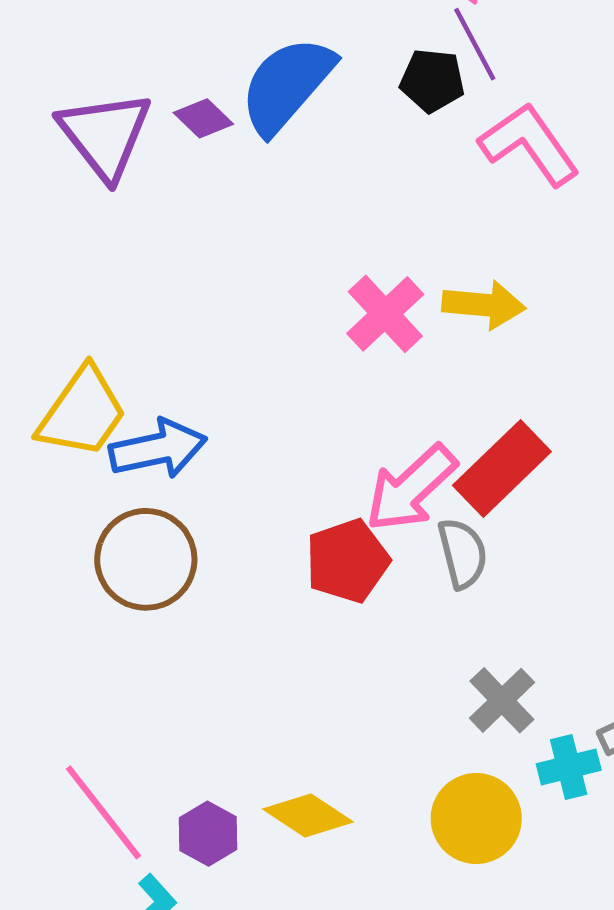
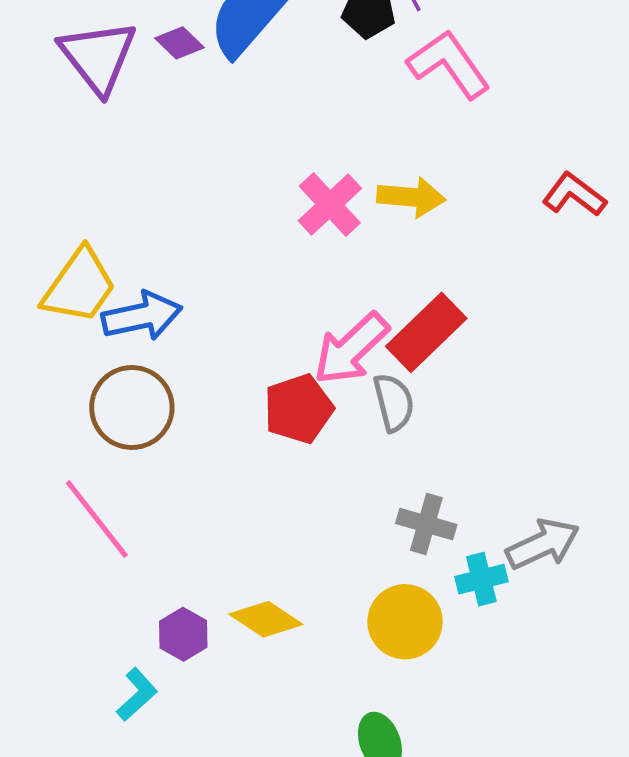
gray cross: (502, 700) -> (426, 524), turned -30
pink line: (103, 812) -> (97, 519), moved

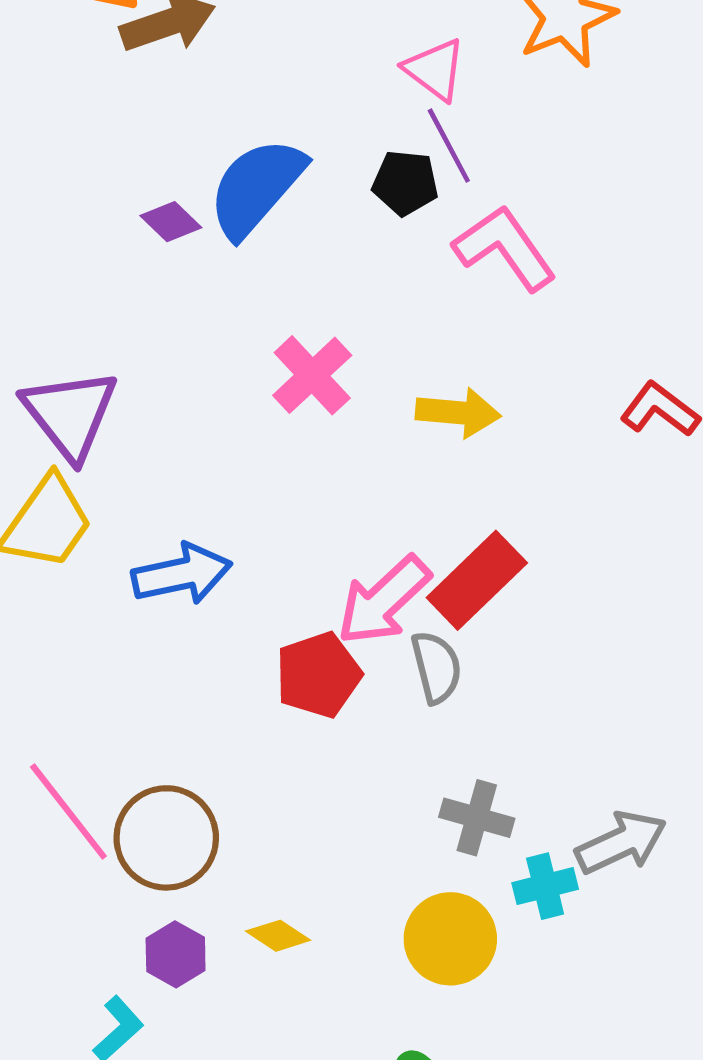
purple triangle: (98, 57) -> (70, 414), moved
pink cross: (330, 205) -> (312, 375), moved
blue arrow: (142, 316) -> (182, 574), moved
brown circle: (132, 408) -> (166, 838), moved
yellow diamond: (266, 619) -> (278, 936), size x0.7

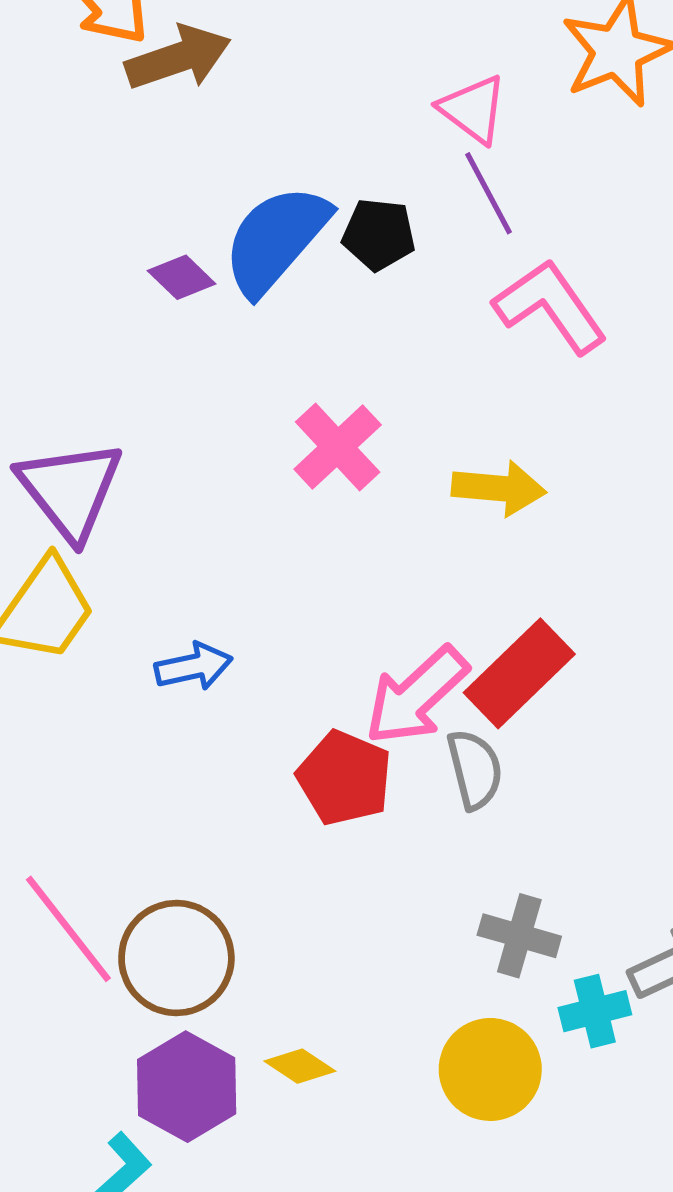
black pentagon: (405, 183) -> (379, 234), moved
blue arrow: (182, 574) -> (194, 667), size x0.7
red pentagon: (318, 675) -> (344, 778), turned -30
purple hexagon: (176, 954) -> (187, 1087), size x1.5

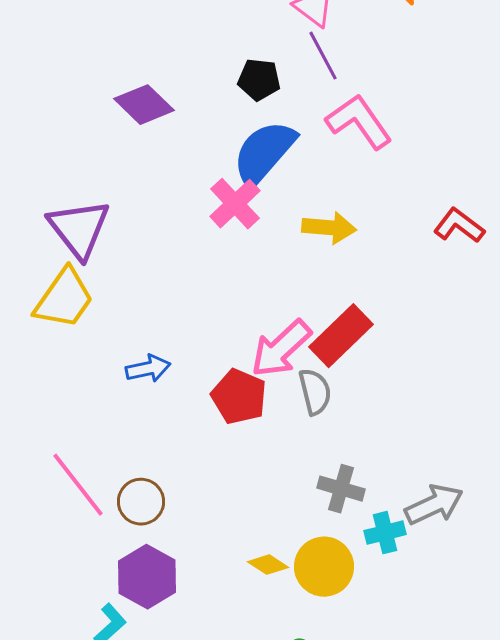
blue semicircle: (276, 240) -> (264, 153), moved
purple diamond: (182, 277) -> (144, 105), size x1.5
blue arrow: (194, 667) -> (148, 369), moved
brown circle: (176, 958) -> (141, 502), size x0.7
yellow diamond: (300, 1066) -> (268, 565), moved

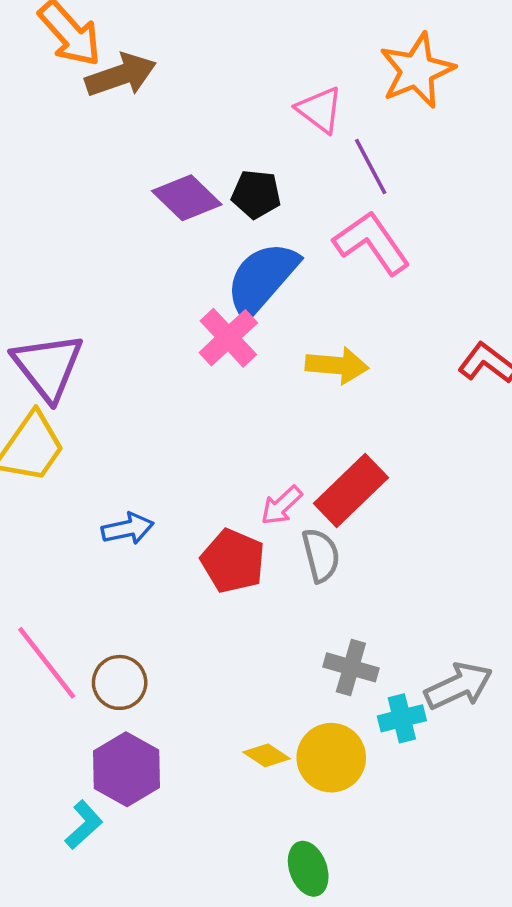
purple line: (323, 56) -> (371, 166), moved
purple diamond: (144, 105) -> (187, 198), moved
pink arrow: (281, 349) -> (282, 505), size x0.6

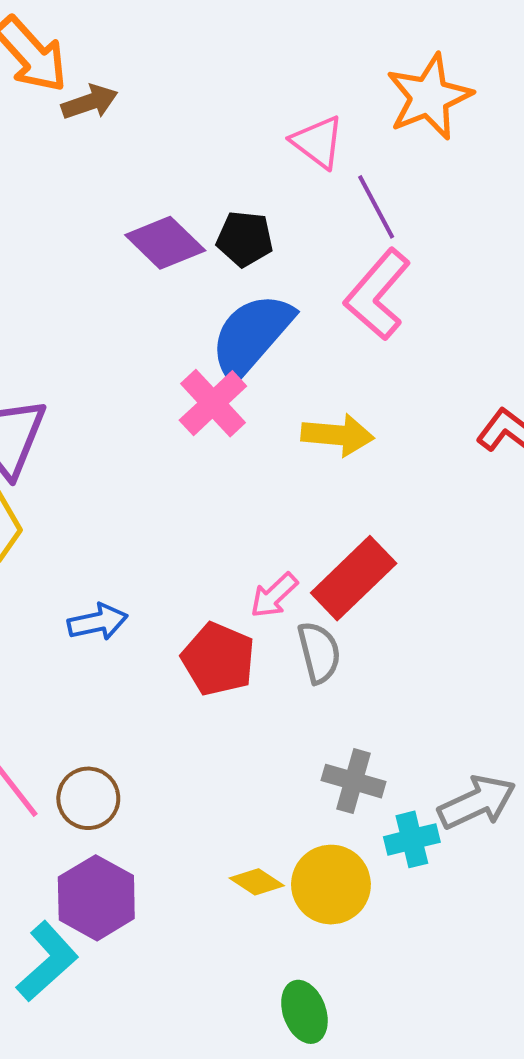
brown arrow: (121, 75) -> (90, 102), size x0.7
pink L-shape: (372, 243) -> (377, 294), turned -104
cyan L-shape: (84, 825) -> (47, 961), size x1.4

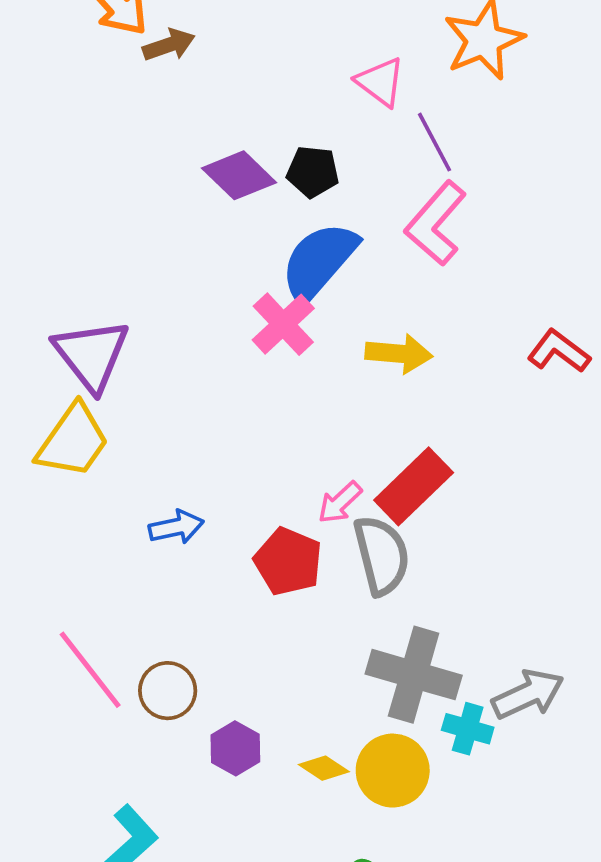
gray semicircle: (319, 652) -> (382, 555), size x1.4
gray cross: (354, 781) -> (414, 675), size x1.6
cyan cross: (412, 839) -> (468, 729), turned 30
purple hexagon: (96, 898) -> (235, 748), moved, size x0.7

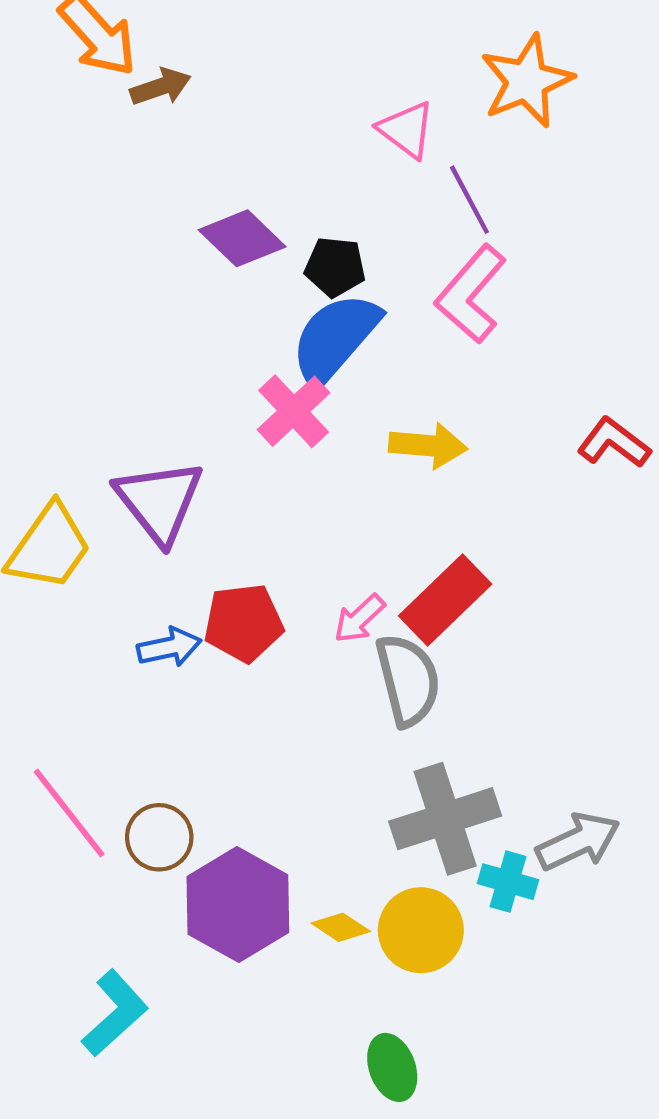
black pentagon: (313, 172) -> (335, 267), moved
purple triangle: (91, 355) -> (159, 501), moved
red pentagon: (288, 561) -> (244, 623), moved, turned -30
gray cross: (414, 675) -> (445, 819), turned -34
purple hexagon: (235, 748) -> (238, 904), size x1.8

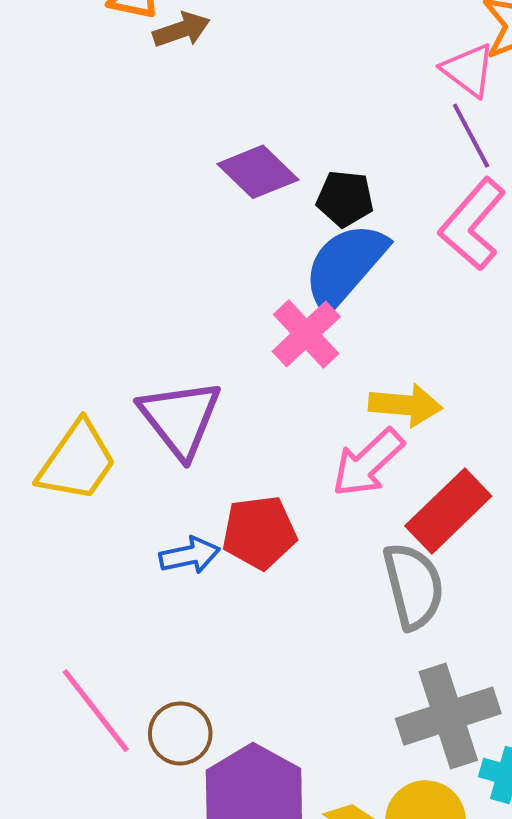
pink triangle: (407, 130) -> (468, 70), moved
yellow arrow: (428, 446) -> (405, 405), moved
pink arrow: (359, 619) -> (368, 463), moved, size x1.5

